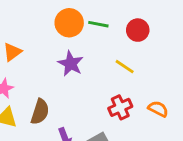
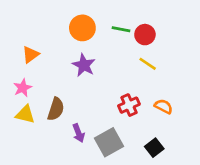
green line: (98, 24) -> (121, 29), moved
yellow line: (125, 67) -> (148, 64), moved

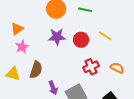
red circle: (145, 35) -> (81, 40), moved
purple star: (84, 65) -> (57, 37), turned -30
pink star: (23, 88) -> (22, 47), moved

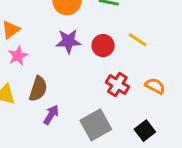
red cross: (91, 67) -> (117, 84), turned -35
purple arrow: (53, 88) -> (51, 115), moved, turned -128

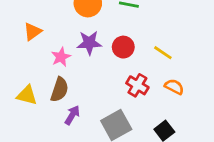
yellow line: (138, 40) -> (163, 53), moved
pink star: (18, 56) -> (61, 57), moved

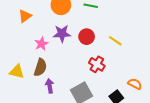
orange triangle: (33, 31) -> (25, 16), moved
orange semicircle: (174, 87) -> (135, 84), moved
purple arrow: (72, 115) -> (50, 86), turned -40

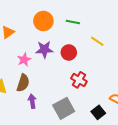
yellow line: (115, 41) -> (97, 41), moved

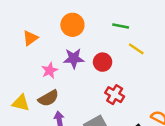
green line: (73, 22) -> (121, 26), moved
brown semicircle: (23, 83) -> (48, 98), turned 42

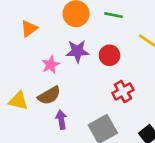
green line: (121, 26) -> (114, 15), moved
red cross: (115, 95) -> (123, 91), turned 30

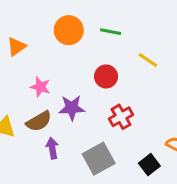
purple star: (77, 51) -> (72, 108), moved
pink star: (51, 65) -> (40, 87), turned -30

